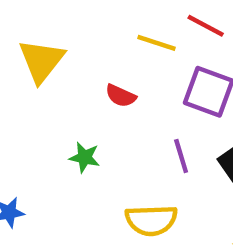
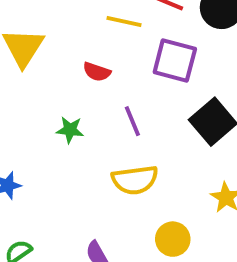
purple line: (181, 156) -> (132, 121), moved

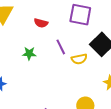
yellow semicircle: (135, 180) -> (79, 59), moved, size x0.7

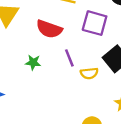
red semicircle: (41, 23) -> (49, 29), size x1.6

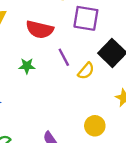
yellow semicircle: (89, 73) -> (86, 71), turned -36

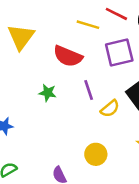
purple square: (86, 18) -> (119, 52), turned -32
yellow circle: (95, 126) -> (96, 154), moved

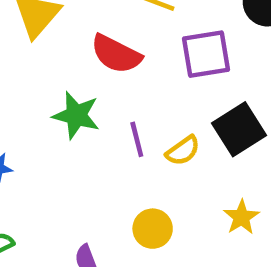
purple line: (89, 90) -> (137, 139), moved
green star: (48, 93) -> (76, 115), size x1.5

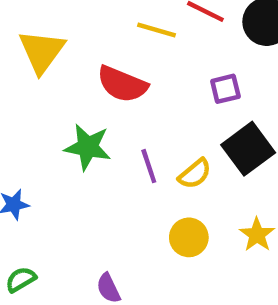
purple square: (206, 54) -> (225, 89), moved, size x0.6
yellow circle: (153, 229) -> (189, 237), moved

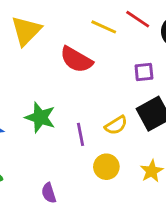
green star: (88, 147) -> (40, 117), moved
purple line: (149, 166) -> (81, 134), moved

